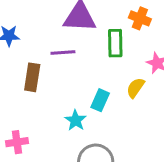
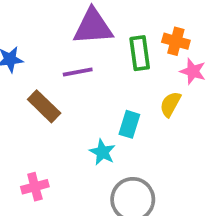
orange cross: (140, 18) -> (176, 41), moved
brown rectangle: (32, 77) -> (44, 106), turned -48

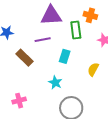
orange cross: (176, 41) -> (90, 15), moved
yellow semicircle: (170, 104) -> (93, 69), moved
cyan rectangle: (129, 124) -> (65, 56), moved

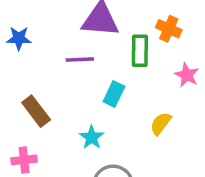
brown rectangle: (25, 58) -> (36, 111), moved

